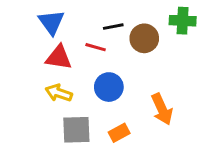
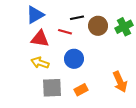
green cross: (183, 21) -> (124, 27), moved, turned -30
blue triangle: (51, 22) -> (35, 15), turned 36
orange arrow: (162, 109) -> (120, 82), moved

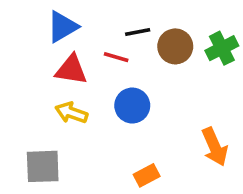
gray square: (52, 88) -> (43, 166), moved
orange rectangle: (81, 90) -> (147, 175), moved

